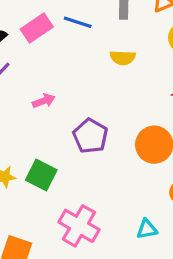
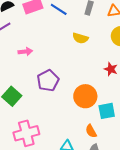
pink cross: (79, 226) -> (26, 133), turned 30

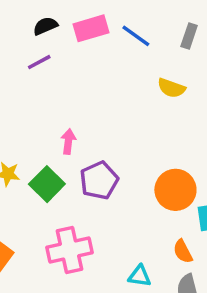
pink arrow: (25, 52) -> (68, 142), moved, turned -80
purple pentagon: (48, 81) -> (99, 180), moved

